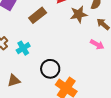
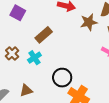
brown rectangle: (38, 15) -> (44, 35), moved

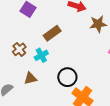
brown triangle: (26, 90) -> (30, 78), moved

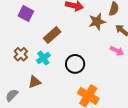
black circle: (67, 77) -> (75, 64), moved

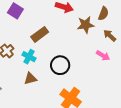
cyan cross: (43, 58) -> (29, 57), turned -32
brown triangle: (35, 82) -> (30, 79), moved

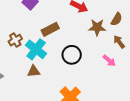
cyan cross: (29, 57) -> (36, 49), size x1.5
black circle: (60, 65) -> (72, 55), moved

